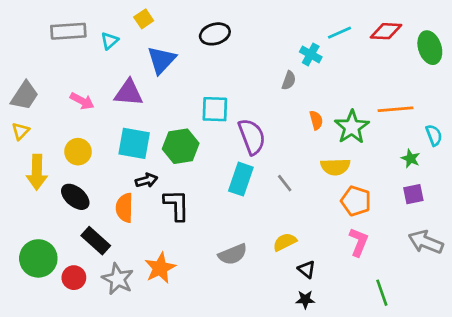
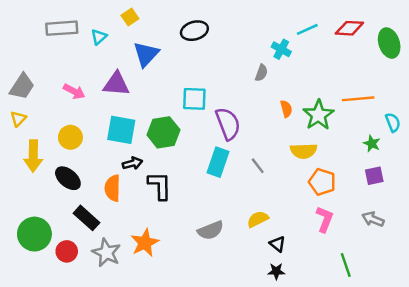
gray arrow: (426, 242) -> (373, 219), moved, size x0.7

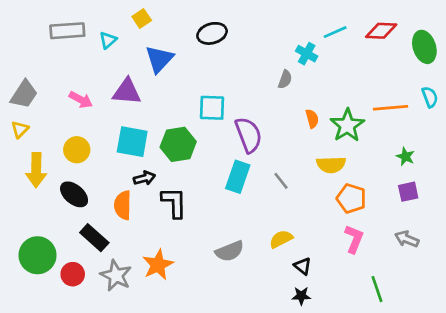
cyan semicircle: (393, 122) -> (430, 97), moved

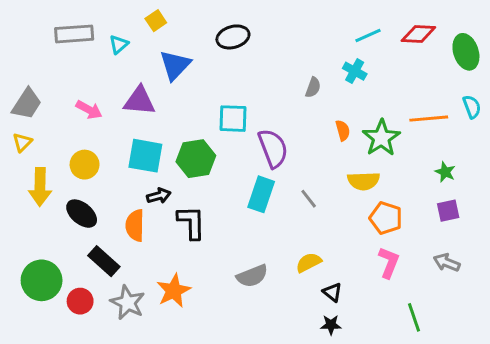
cyan cross: (307, 54) -> (355, 71), moved

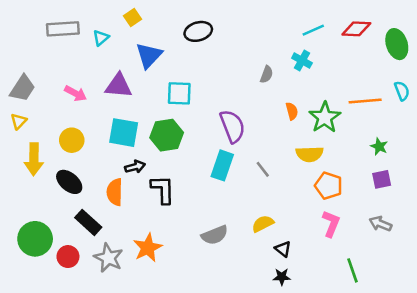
cyan square: (233, 119) -> (179, 93), moved

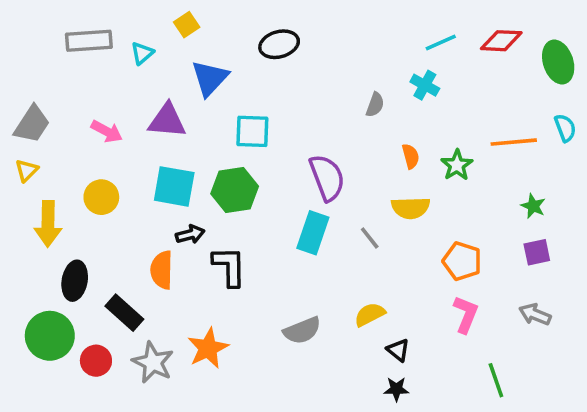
green star: (325, 117) -> (457, 165), size x0.7
yellow semicircle: (310, 154) -> (411, 208), moved
black ellipse: (69, 182) -> (75, 281), moved, turned 60

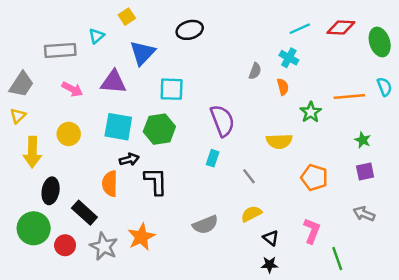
gray rectangle: (89, 41) -> (60, 50), moved
orange semicircle: (411, 156) -> (283, 87), moved
cyan rectangle: (313, 233) -> (213, 158), size x0.6
gray line: (370, 238) -> (249, 176), moved
pink L-shape: (466, 314) -> (312, 231), moved

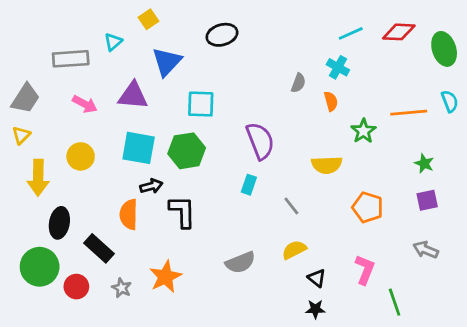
gray star: (104, 246) -> (122, 288), size x0.6

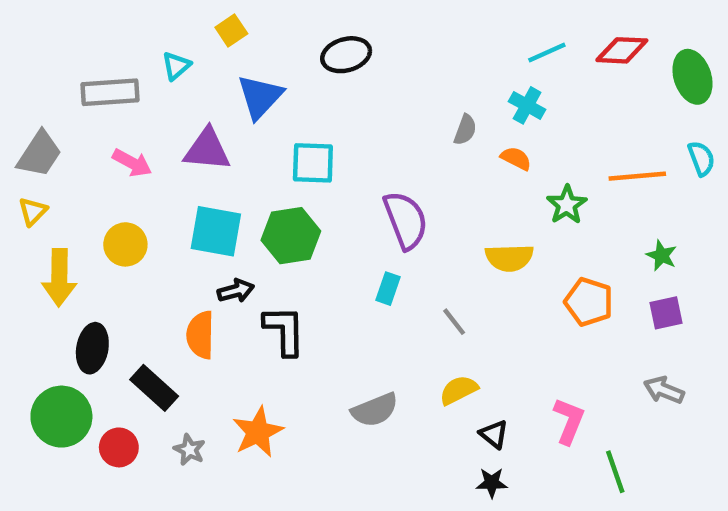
orange semicircle: (331, 101) -> (516, 158), turned -48
orange pentagon: (368, 207) -> (589, 302), moved

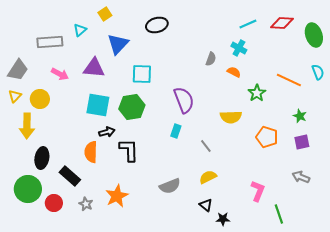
orange line: (637, 176) -> (289, 80), turned 30
yellow circle: (125, 244) -> (40, 99), moved
black triangle: (494, 434) -> (206, 205), moved

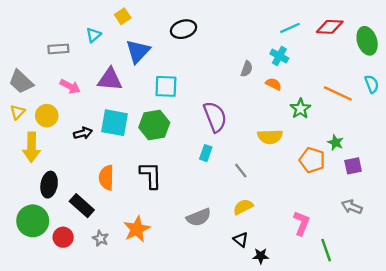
gray rectangle: (50, 42) -> (58, 49), size x0.7
gray trapezoid: (18, 70) -> (21, 82), turned 100
green star: (300, 116) -> (335, 143), moved
black arrow: (107, 132) -> (83, 133), moved

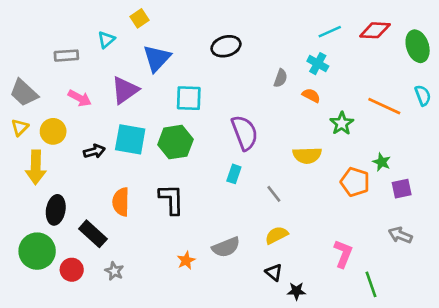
black ellipse: (184, 29) -> (226, 46), moved
purple triangle: (110, 79) -> (125, 90), turned -40
orange star: (137, 229) -> (186, 260), moved, size x0.6

